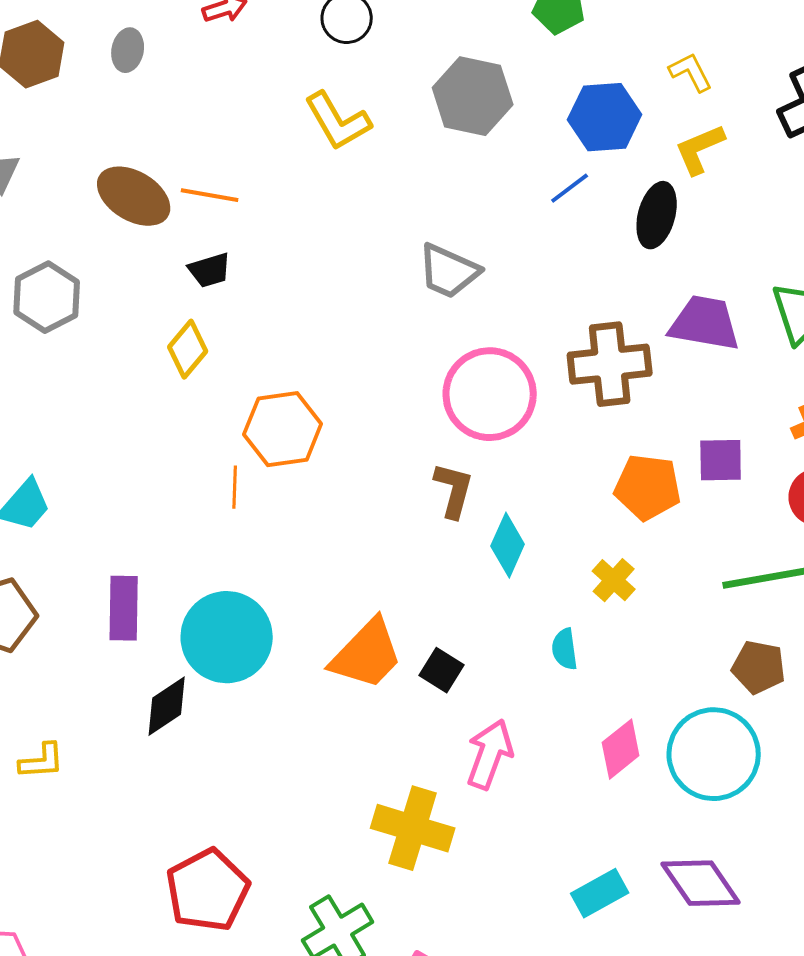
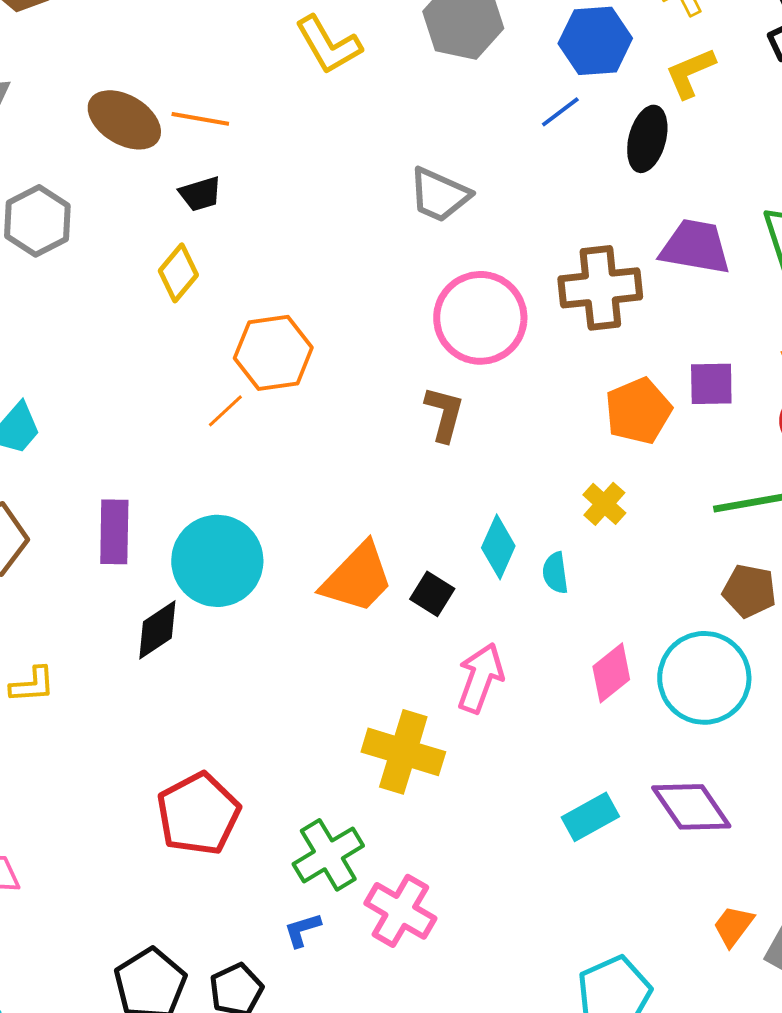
orange line: (235, 487) -> (225, 411), turned 45
orange pentagon: (648, 487) -> (638, 411), turned -30
cyan diamond: (508, 545) -> (498, 547), moved

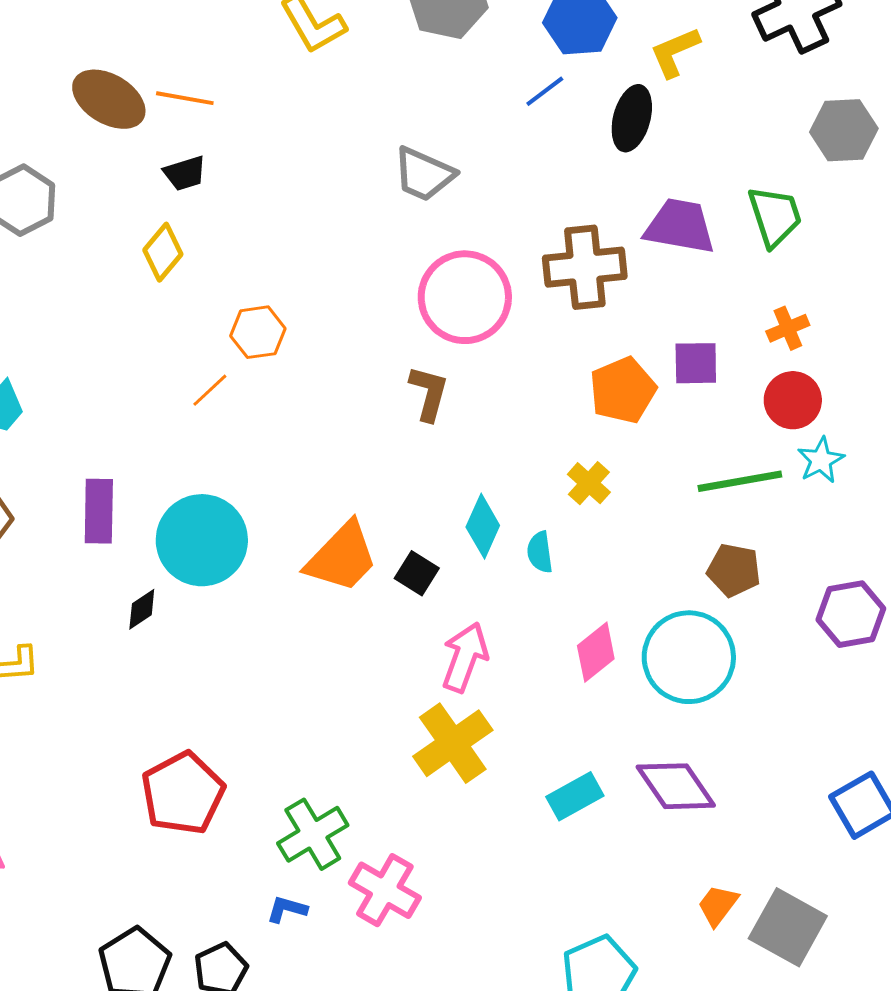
orange hexagon: (273, 353) -> (258, 332), size x0.7
black diamond: (157, 630) -> (142, 609), size x0.7
yellow cross: (403, 752) -> (453, 743), moved, turned 38
blue L-shape: (302, 930) -> (287, 909), turned 33

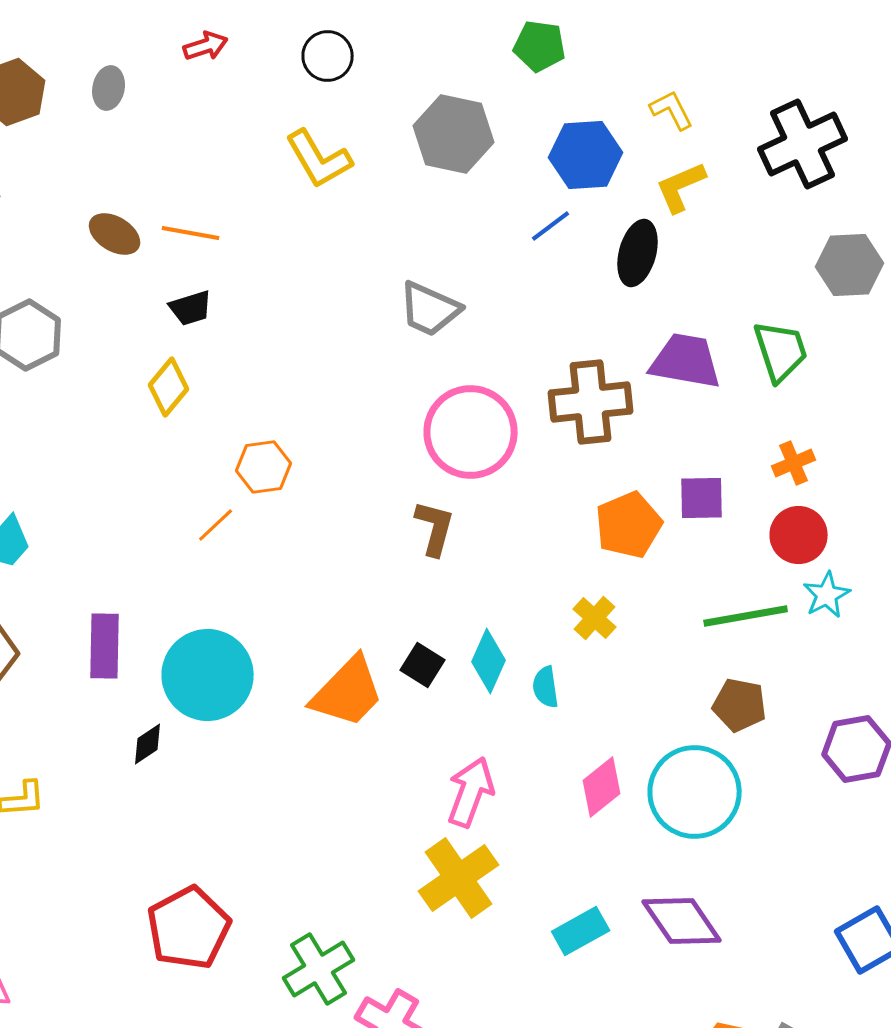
brown ellipse: (109, 99) -> (115, 234), size x0.7
black square: (417, 573) -> (423, 665), moved

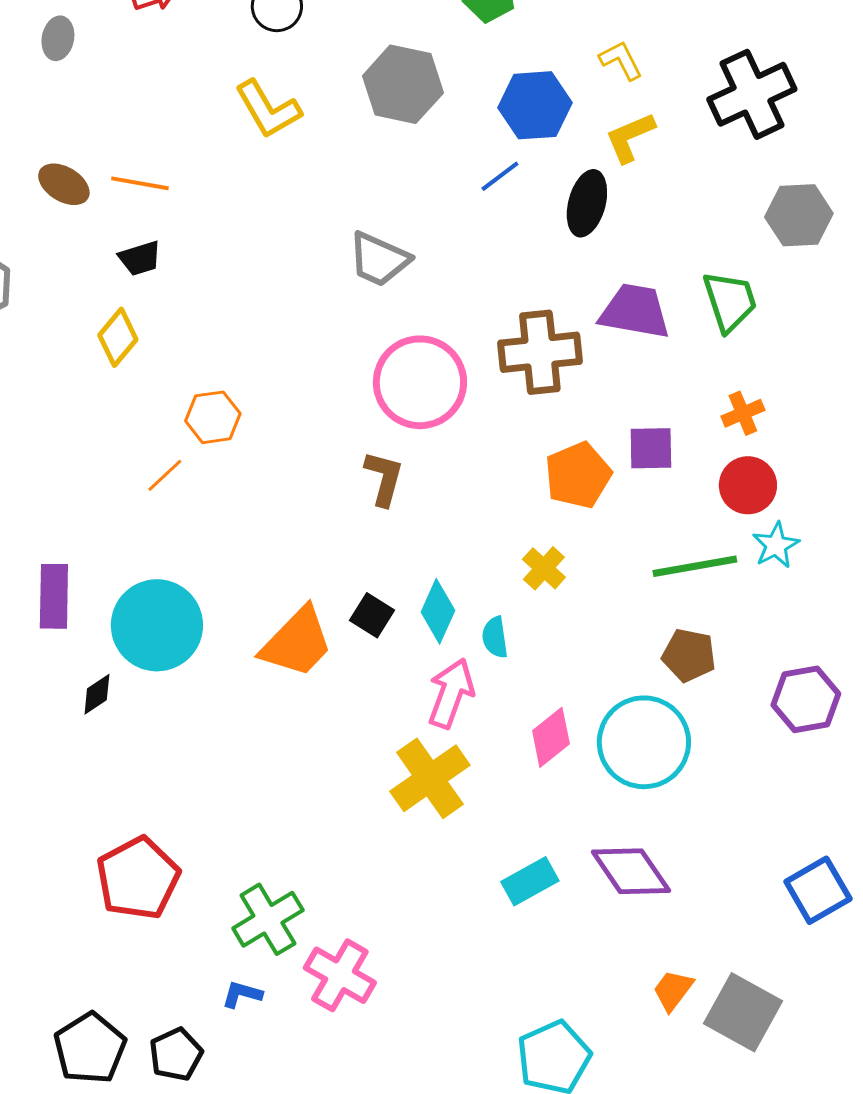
pink arrow: (471, 792) -> (451, 693), moved
yellow cross: (459, 878) -> (430, 778), moved

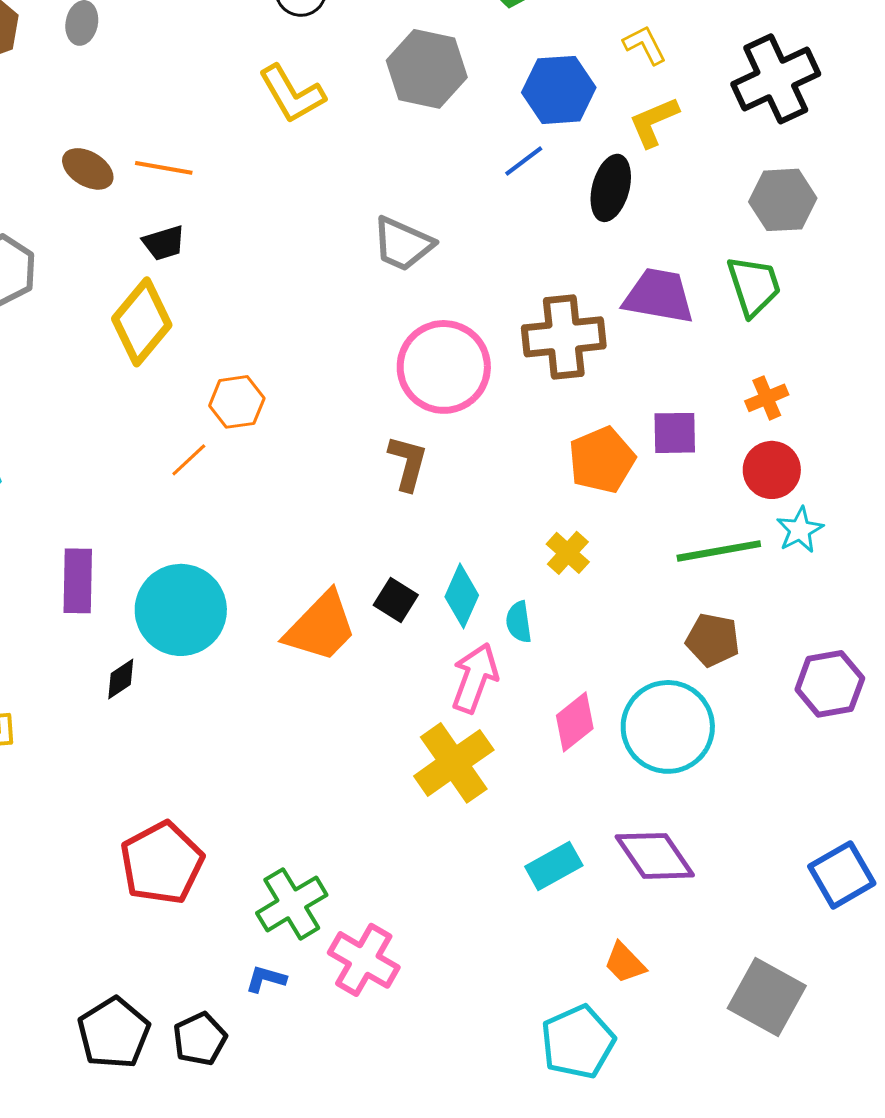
gray hexagon: (799, 215) -> (783, 200), moved
yellow diamond: (118, 337) -> (142, 322), size x1.5
orange trapezoid: (673, 990) -> (625, 963), moved, turned -81

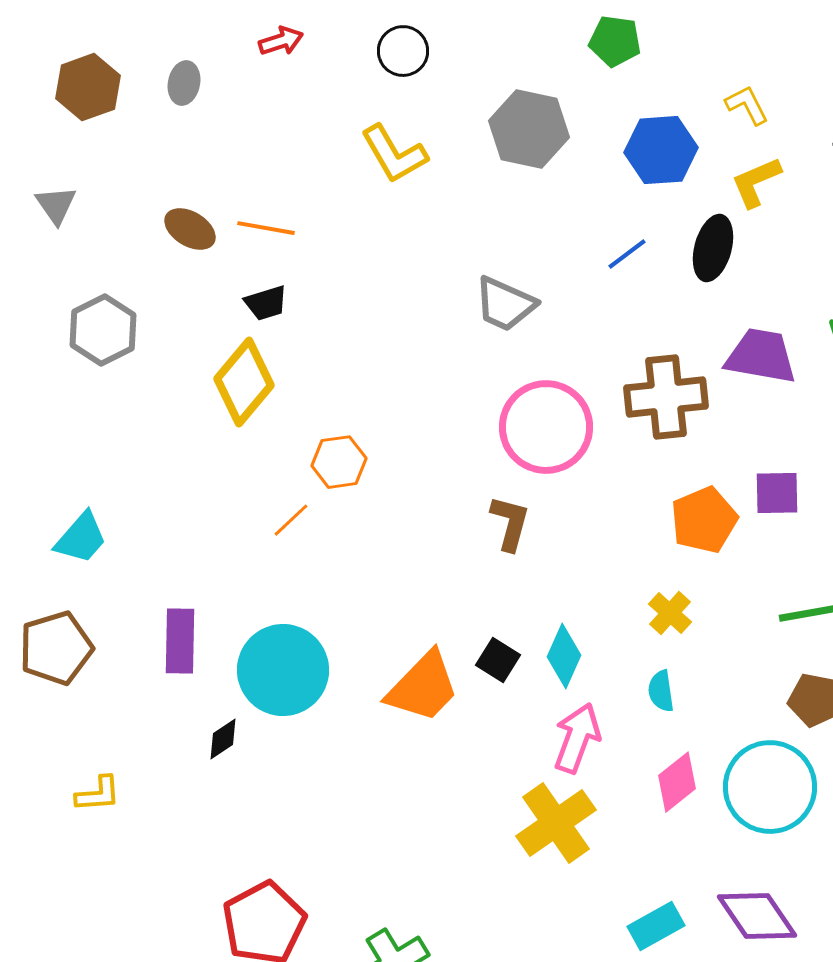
blue line: (524, 161) -> (627, 254), moved
cyan semicircle: (519, 622) -> (661, 691), moved

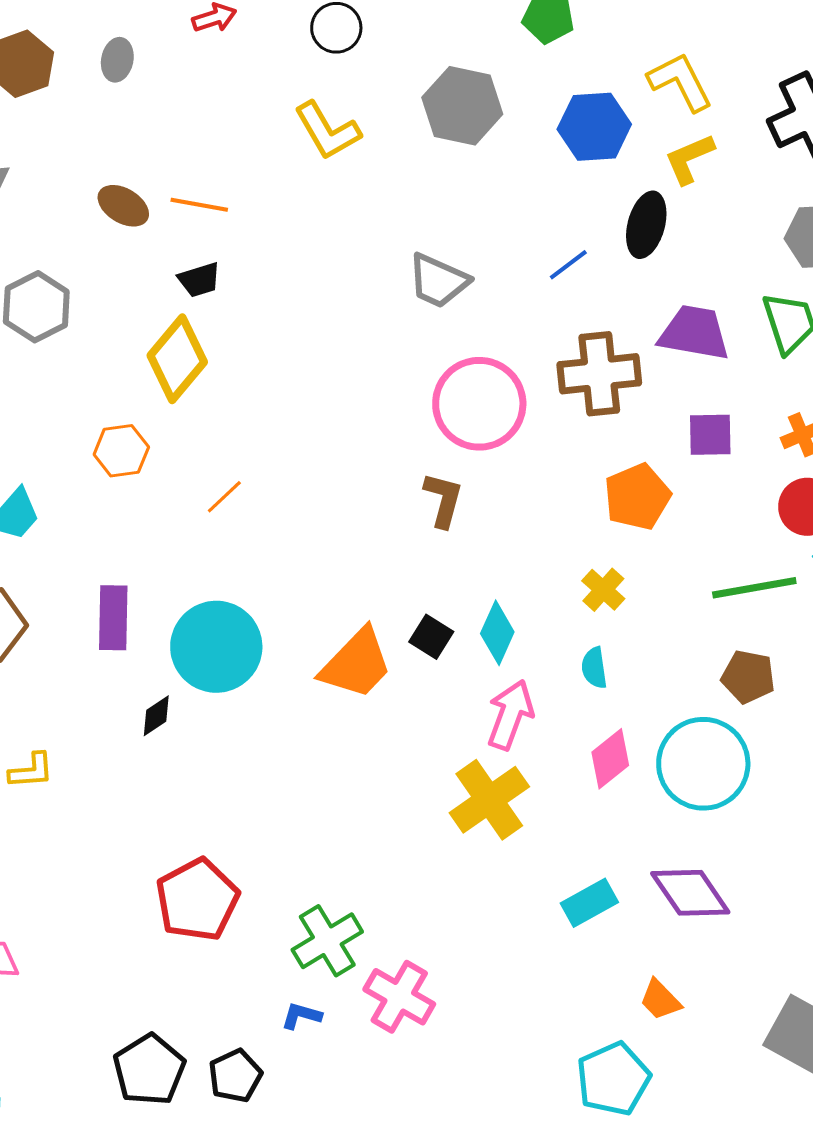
yellow L-shape: (747, 105) -> (680, 82), size x1.5
blue line: (627, 254) -> (568, 265), moved
orange hexagon: (339, 462) -> (121, 451), moved
purple square: (777, 493) -> (710, 435), moved

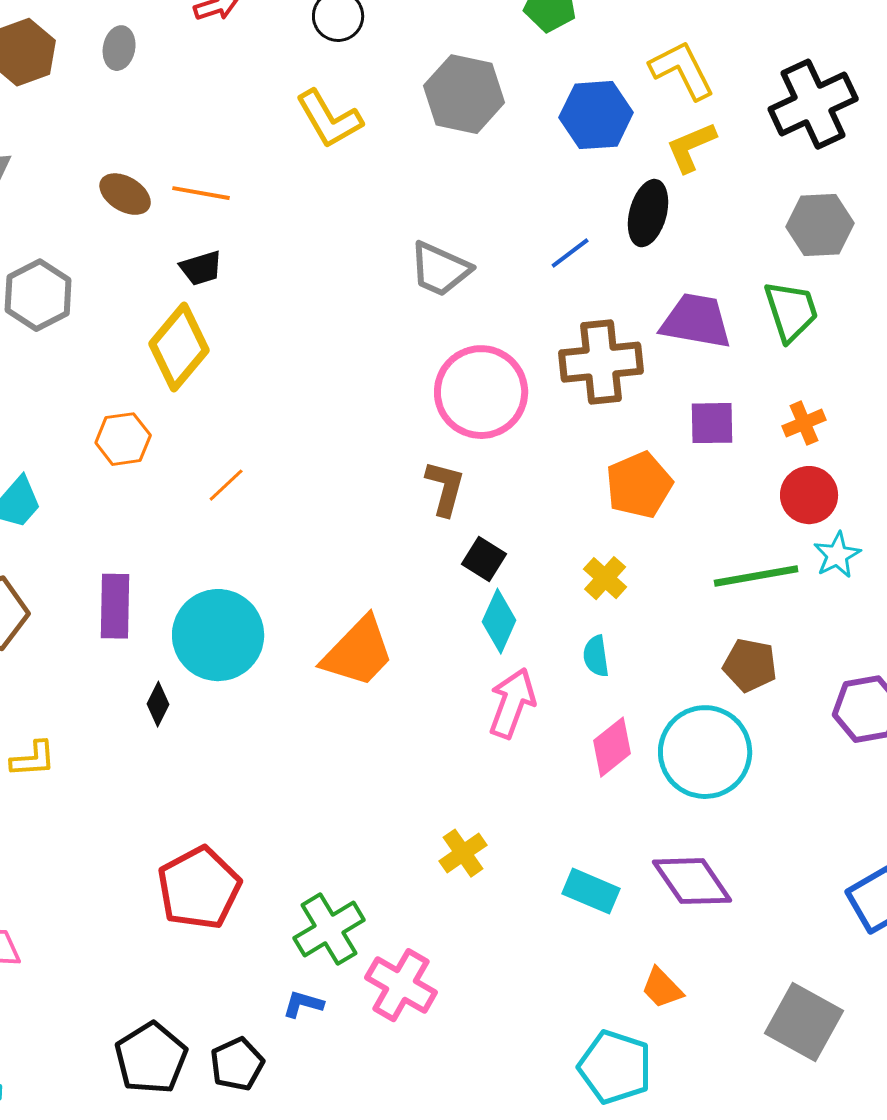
black square: (431, 637) -> (484, 559), moved
black diamond: (156, 716) -> (158, 704), turned -30
yellow cross: (489, 800) -> (463, 853), moved, size x0.6
cyan rectangle: (589, 903) -> (591, 891), turned 52
cyan pentagon: (613, 1079) -> (615, 1067), turned -30

